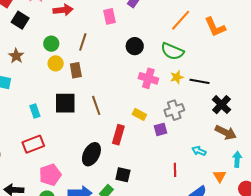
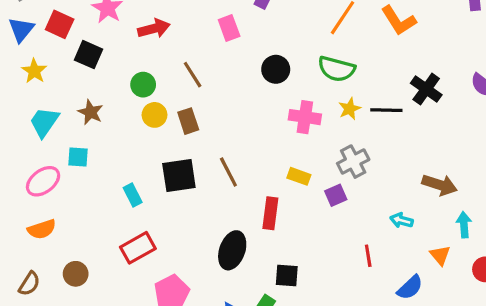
brown line: (83, 42) -> (193, 75), turned -42
black cross: (221, 105) -> (426, 89), moved

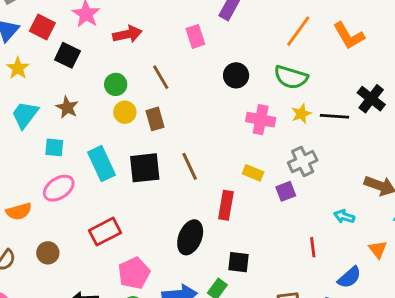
pink ellipse: (43, 181) -> (59, 188), moved
cyan rectangle: (133, 195) -> (101, 164), moved, size x1.6

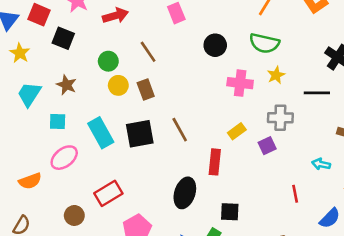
black line: (334, 116) -> (317, 93), moved
gray cross: (303, 161) -> (280, 118), turned 30
yellow rectangle: (253, 173) -> (237, 131), turned -54
brown circle: (48, 253) -> (74, 215), moved

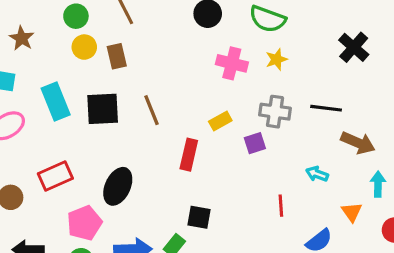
black line: (317, 93) -> (326, 108), moved
black ellipse: (185, 193) -> (118, 186), moved

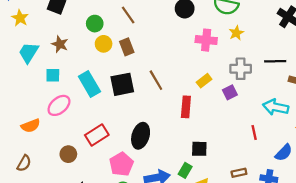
cyan arrow: (317, 174) -> (276, 107), size x1.6

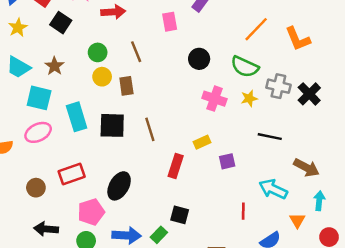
cyan trapezoid: (29, 53) -> (18, 67), turned -105
black line: (275, 61) -> (270, 137), moved
gray cross: (241, 69) -> (278, 86), moved
cyan square: (53, 75) -> (39, 98), size x1.5

